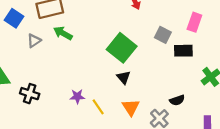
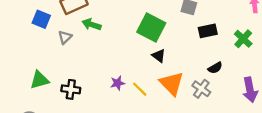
black rectangle: (183, 51) -> (208, 31), moved
orange triangle: (131, 107) -> (172, 83), size x1.4

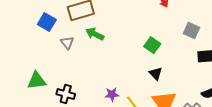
green square: (151, 27) -> (152, 45), size x0.6
gray triangle: (65, 37) -> (67, 43), turned -32

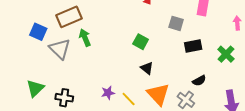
green arrow: (95, 34) -> (85, 38), turned 48
gray triangle: (67, 43) -> (60, 49), size x1.6
green triangle: (37, 81) -> (35, 88), turned -30

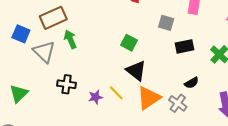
black triangle: (147, 68) -> (136, 71), size x1.5
orange triangle: (158, 94) -> (149, 98), turned 40
black cross: (64, 98) -> (67, 84), moved
yellow line: (129, 99) -> (116, 93), moved

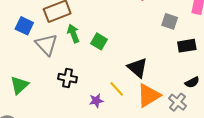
green square: (129, 43) -> (99, 41), moved
purple star: (95, 97) -> (96, 101), moved

